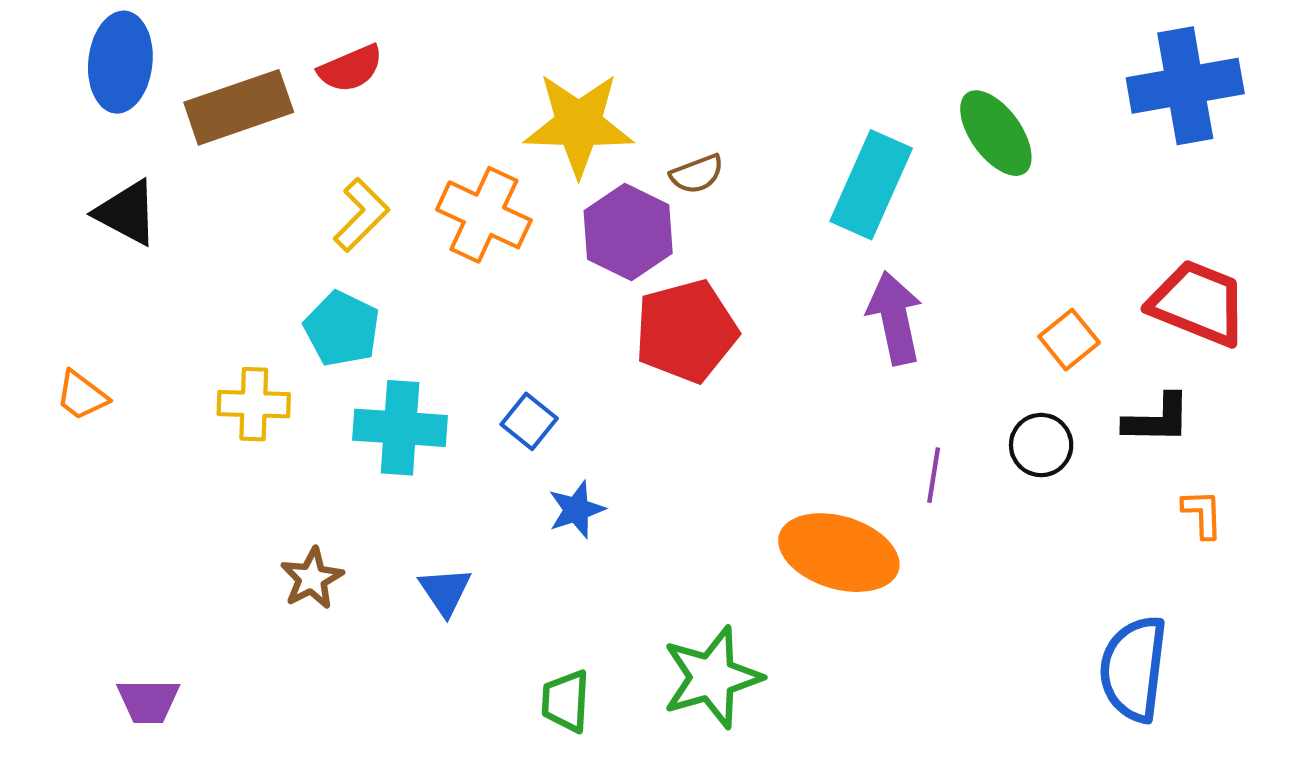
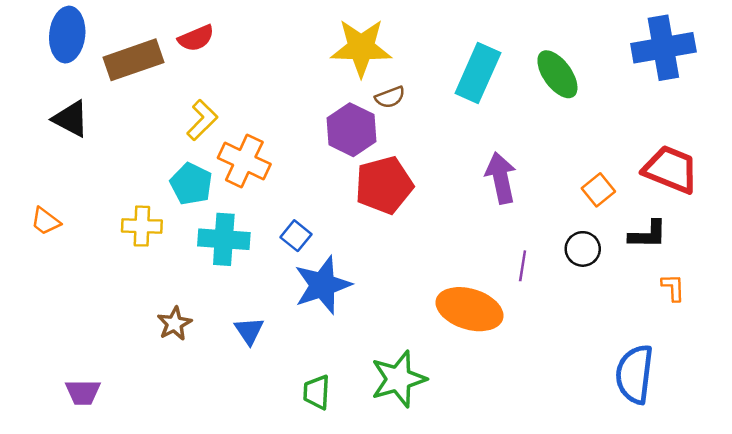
yellow star: (579, 124) -> (361, 48), moved
cyan rectangle: (871, 185) -> (478, 73), moved
orange cross: (484, 215) -> (244, 161), moved
blue star: (576, 510) -> (323, 285), size x1.8

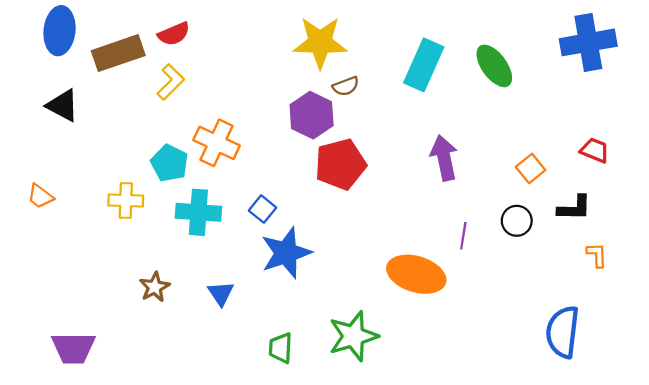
yellow L-shape: (202, 120) -> (171, 82), moved
red trapezoid: (671, 169) -> (595, 150), size x0.6
purple trapezoid: (83, 392) -> (73, 348), size x1.4

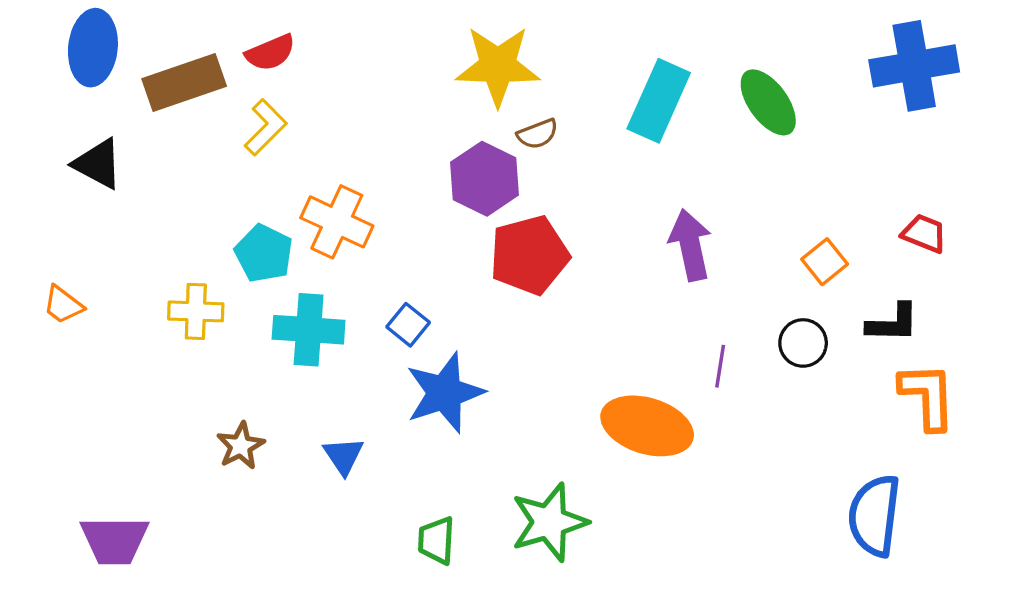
orange L-shape: (597, 255) -> (927, 396), size x1.8

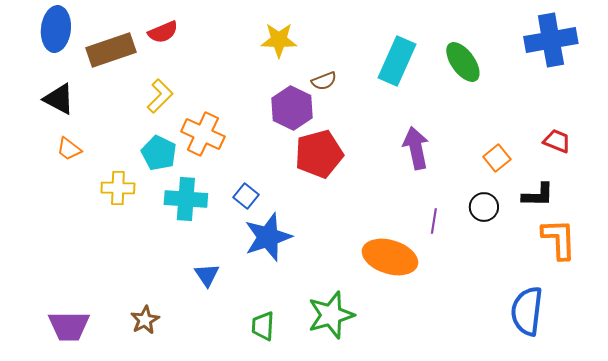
yellow star: (498, 66) -> (279, 40), moved, size x0.7
yellow L-shape: (265, 127) -> (160, 96), moved
orange trapezoid: (63, 305) -> (69, 149), moved
brown star: (241, 446) -> (145, 320), moved

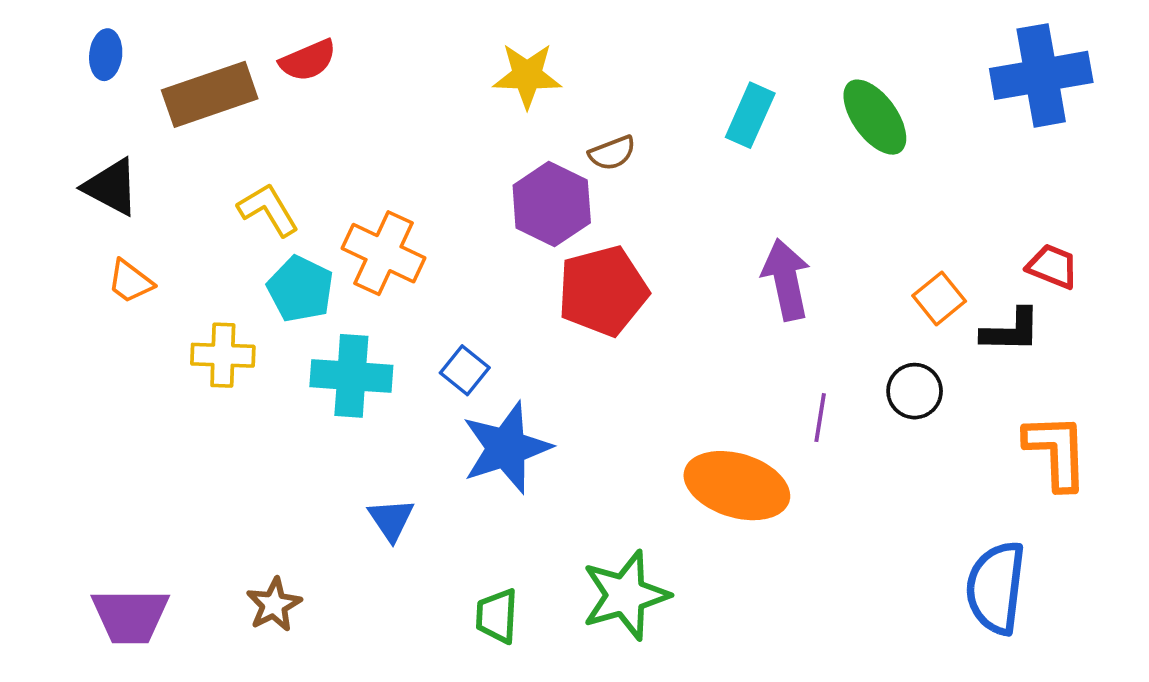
blue ellipse: (56, 29) -> (106, 55), size x0.6
cyan rectangle: (397, 61) -> (750, 115), size x0.7
yellow L-shape: (160, 96) -> (268, 210), moved, turned -76
black L-shape: (538, 195) -> (1011, 331), moved

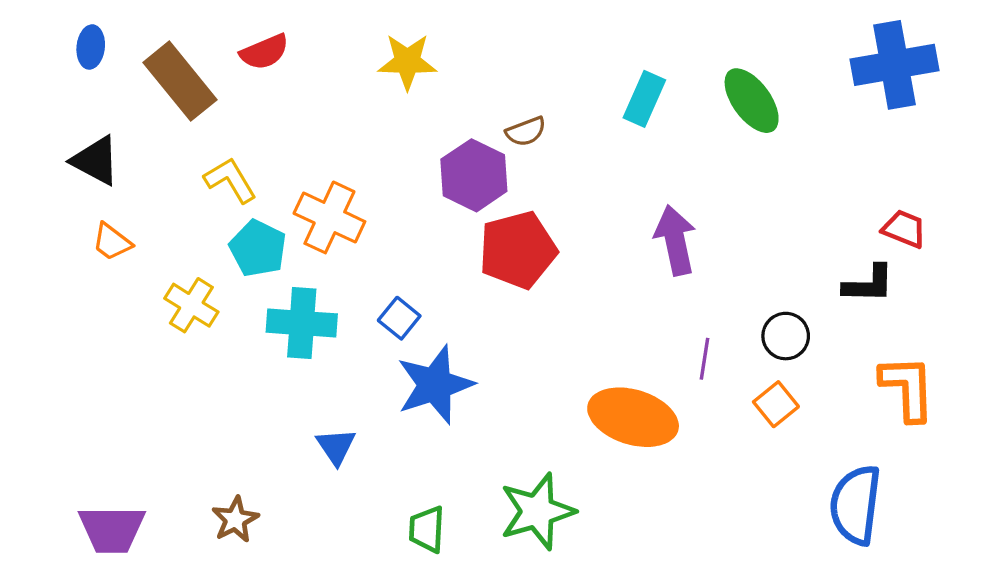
yellow star: (527, 75) -> (407, 62), moved
brown rectangle: (210, 94) -> (180, 81), turned 70
orange square: (939, 298) -> (776, 404), moved
yellow cross: (223, 355) -> (191, 305), turned 30

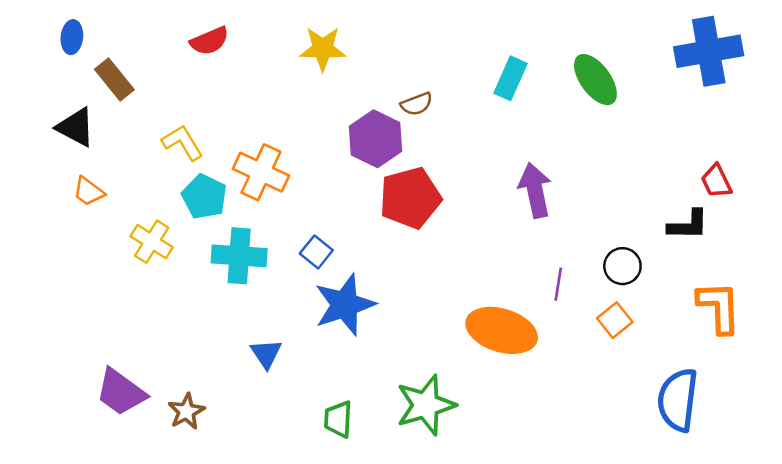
brown rectangle: (180, 81) -> (114, 80), moved, size x0.7
red trapezoid: (904, 229) -> (716, 181), turned -138
purple trapezoid: (112, 529) -> (121, 392), moved, turned 36

